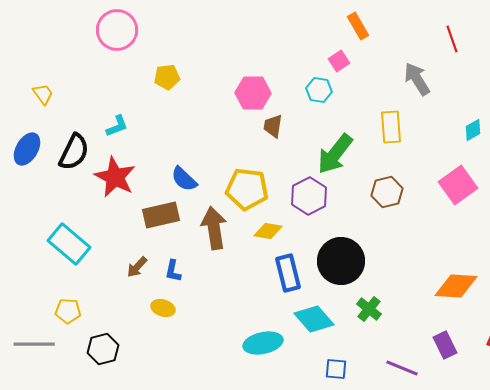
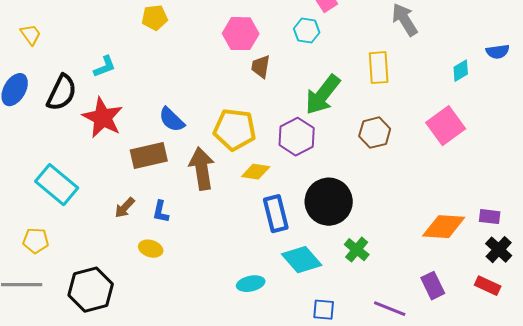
yellow pentagon: (68, 311) -> (36, 241), moved
cyan ellipse: (263, 343) -> (251, 284), size x0.7
black hexagon: (103, 349) -> (91, 290), size x1.4

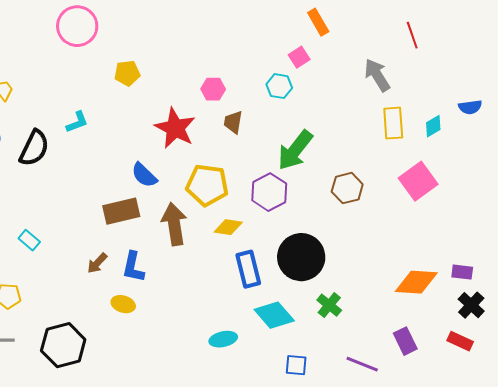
pink hexagon: (241, 34) -> (213, 89), size x0.7
yellow rectangle: (379, 68) -> (393, 123), moved
red star: (103, 118) -> (175, 128), moved
cyan rectangle: (57, 185) -> (29, 240), size x0.5
blue L-shape: (161, 212) -> (133, 267), size x1.4

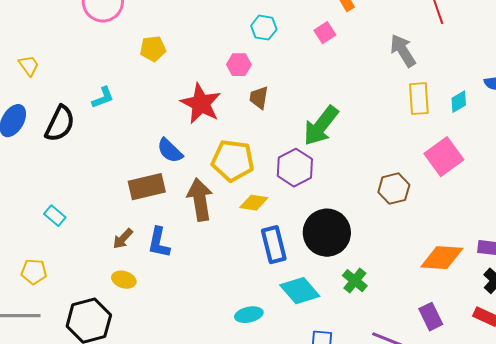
cyan hexagon: (279, 86) -> (264, 28), moved
brown hexagon: (347, 188) -> (394, 189), moved
yellow ellipse: (123, 304) -> (124, 280), moved

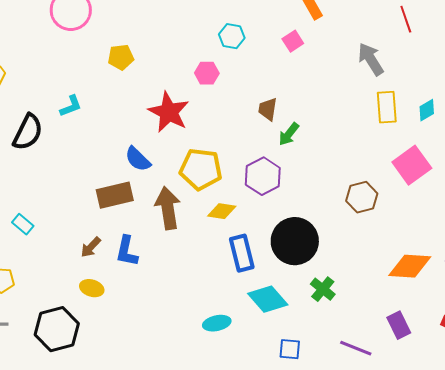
brown trapezoid: (259, 98) -> (268, 109), moved
green arrow: (321, 126) -> (289, 134), size x0.6

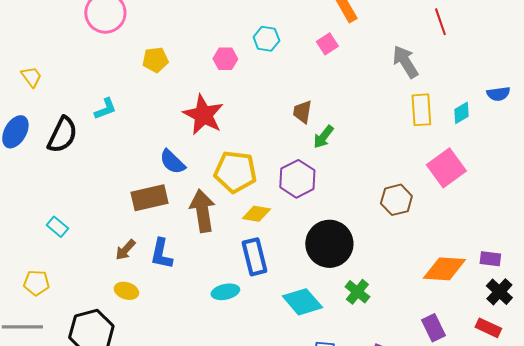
pink hexagon: (207, 73) -> (225, 59), moved
blue rectangle: (242, 253) -> (254, 257), moved
cyan ellipse: (217, 323) -> (225, 292), moved

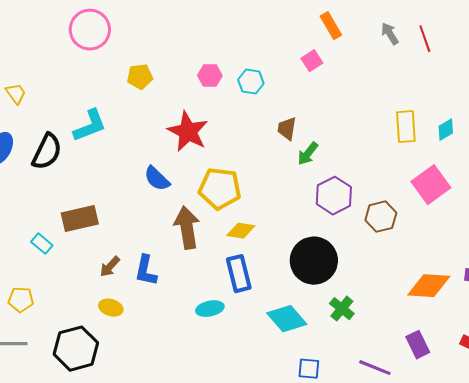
cyan hexagon: (266, 39) -> (251, 82), moved
gray arrow: (405, 62) -> (390, 34), moved, size x0.7
cyan L-shape: (105, 109) -> (90, 126), size x1.5
purple hexagon: (297, 179) -> (334, 196), moved
brown rectangle: (149, 198) -> (80, 219), moved

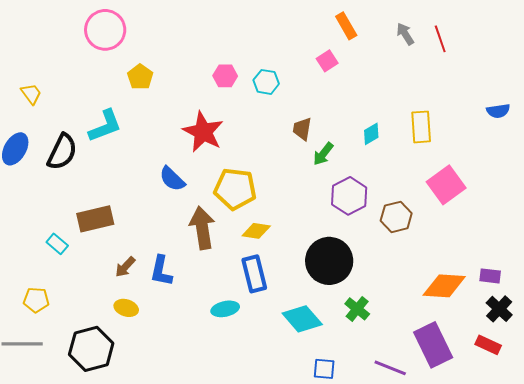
yellow pentagon: (140, 77) -> (140, 77), moved, turned -30
cyan diamond: (446, 130) -> (371, 134), moved
purple rectangle: (418, 345) -> (433, 345), size x1.6

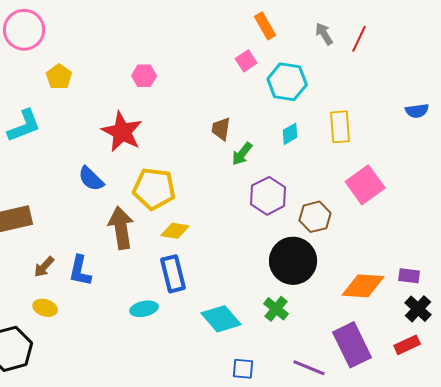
red line: (440, 39) -> (359, 39), turned 44
cyan hexagon: (266, 82) -> (287, 82), moved, size x1.5
black circle: (329, 261) -> (293, 261), moved
red rectangle: (488, 345) -> (407, 345), turned -50

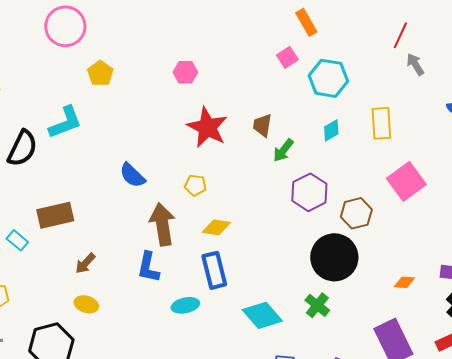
gray arrow: (324, 34) -> (415, 64), moved
red star: (122, 132) -> (207, 127), moved
yellow pentagon: (154, 189) -> (195, 185), size x0.5
blue L-shape: (80, 271) -> (148, 267), moved
orange diamond: (363, 286) -> (404, 282), size x0.5

